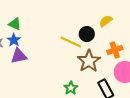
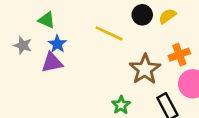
black circle: (87, 34) -> (142, 15), moved
blue star: (14, 40) -> (57, 44), moved
yellow line: (71, 42) -> (109, 33), moved

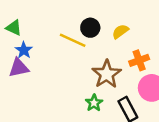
black circle: (142, 15) -> (90, 28), moved
yellow semicircle: (167, 16) -> (120, 31), moved
green star: (121, 105) -> (94, 103), moved

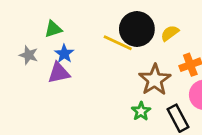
green triangle: (14, 28) -> (53, 29), turned -42
black circle: (90, 28) -> (137, 29), size x1.6

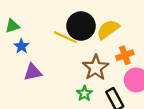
yellow semicircle: (170, 33) -> (108, 29), size x1.5
purple triangle: (59, 73) -> (33, 72), moved

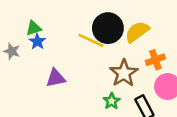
blue star: (21, 46) -> (37, 41), moved

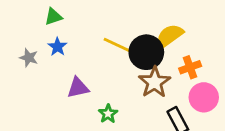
green triangle: (34, 28) -> (53, 17), moved
black circle: (108, 28) -> (146, 52), moved
green star: (112, 101) -> (108, 114), moved

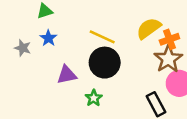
black circle: (146, 52) -> (105, 63), moved
orange cross: (190, 67) -> (169, 39), moved
brown star: (155, 82) -> (168, 59), moved

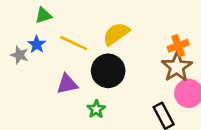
yellow semicircle: (149, 28) -> (116, 34), moved
yellow line: (102, 37) -> (74, 43), moved
blue star: (48, 38) -> (37, 44), moved

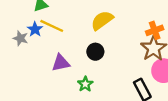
yellow line: (74, 43) -> (52, 26), moved
black circle: (108, 71) -> (95, 52), size x0.6

